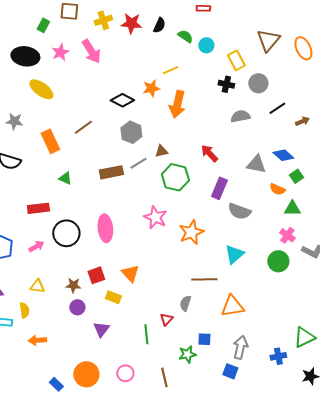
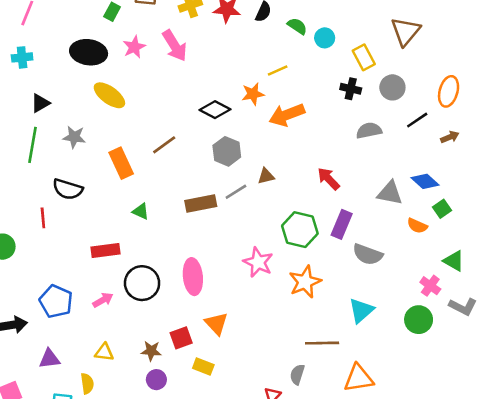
orange ellipse: (303, 48) -> (449, 91), moved, turned 40
orange arrow: (177, 104) -> (287, 115), turned 56
green hexagon: (175, 177) -> (300, 230), moved
green triangle: (292, 208) -> (454, 261), moved, turned 30
orange triangle: (130, 273) -> (216, 324), moved

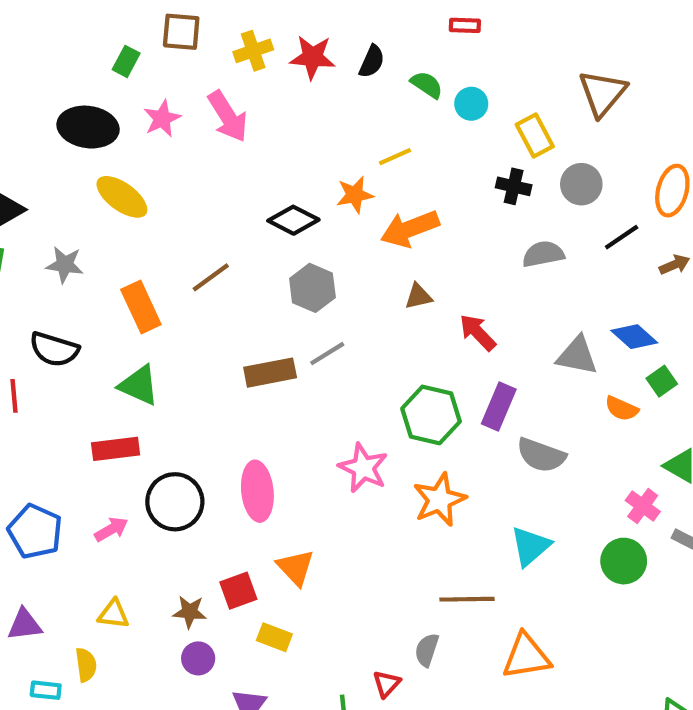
brown triangle: (266, 176) -> (418, 296), moved
green triangle: (141, 211) -> (139, 385), moved, size x1.5

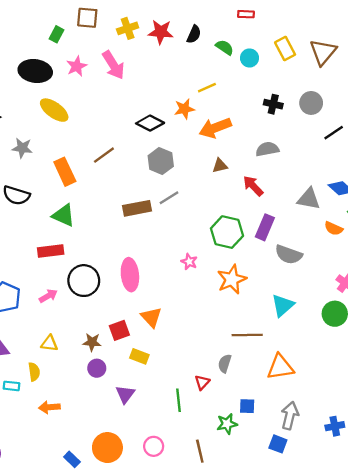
yellow rectangle: (535, 135) -> (285, 49), moved
gray semicircle: (543, 254) -> (267, 149), moved
pink star: (363, 468) -> (189, 262), size x0.6

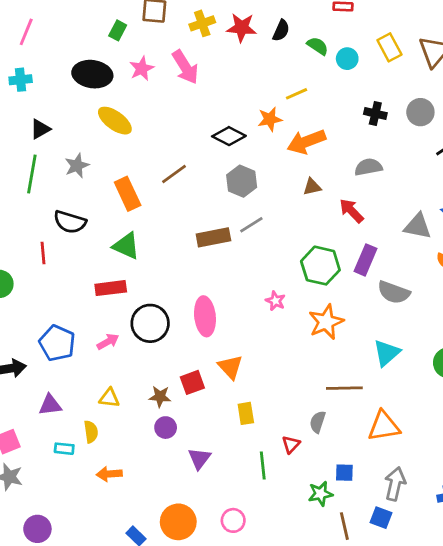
gray star: (22, 148) -> (77, 166), turned -30
yellow rectangle: (139, 356) -> (246, 413), moved, turned 60
brown line: (200, 451) -> (344, 526), moved

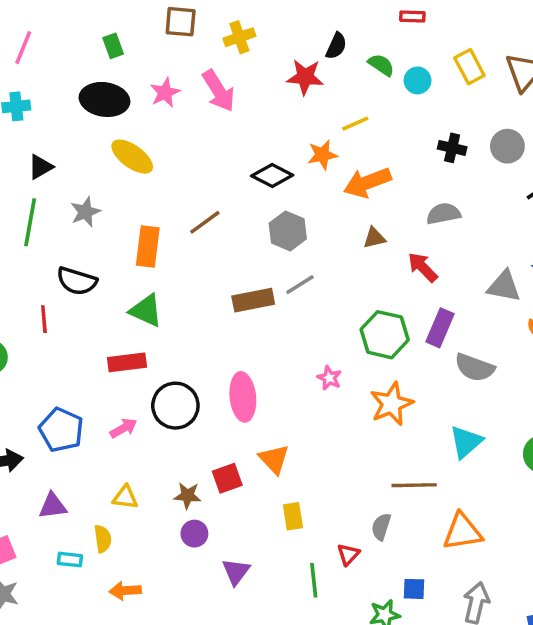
red star: (242, 28) -> (305, 77), moved
green rectangle: (118, 30) -> (113, 46), moved, turned -48
orange rectangle: (128, 194) -> (148, 246), turned 32

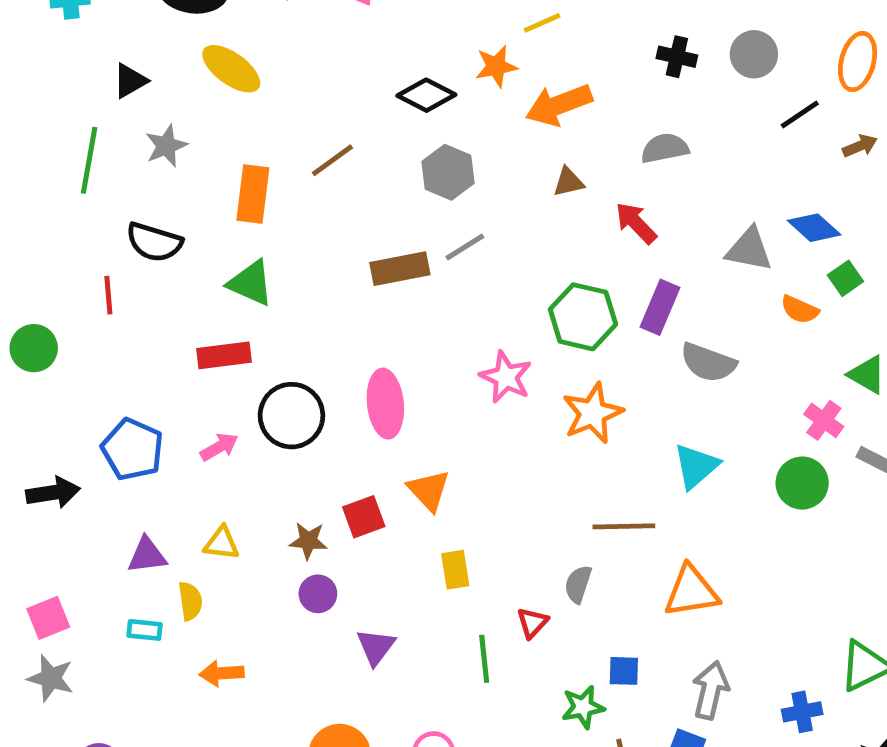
black triangle: (41, 167) -> (130, 81), moved
pink star: (329, 378) -> (506, 377), size x1.5
purple triangle: (53, 506) -> (147, 555), moved

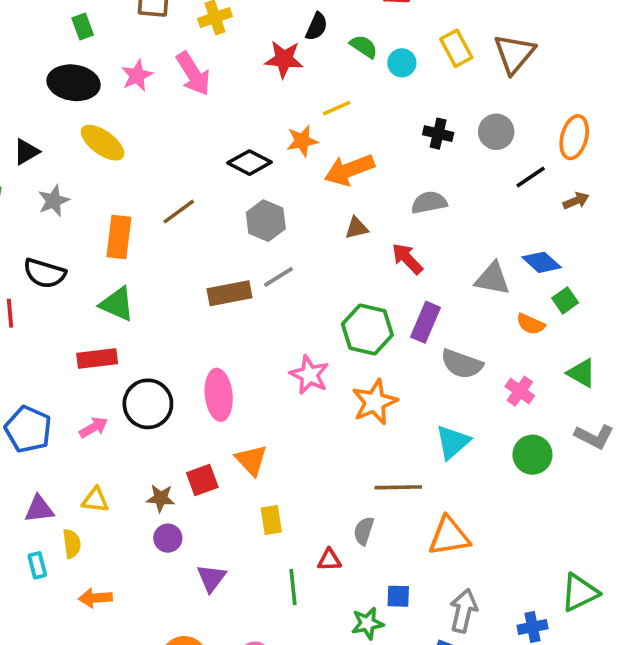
pink cross: (824, 420) -> (520, 391), moved
red triangle: (532, 623) -> (329, 560), turned 45
cyan rectangle: (145, 630) -> (37, 565), turned 70

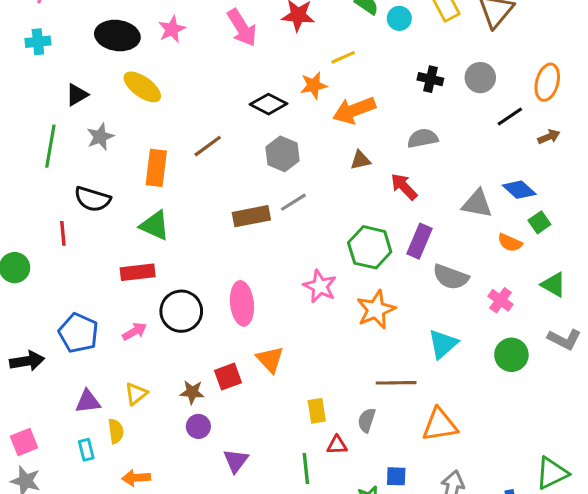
pink arrow: (193, 74) -> (242, 28), moved
yellow triangle: (95, 500) -> (136, 394), turned -45
yellow rectangle: (271, 520) -> (317, 411), moved

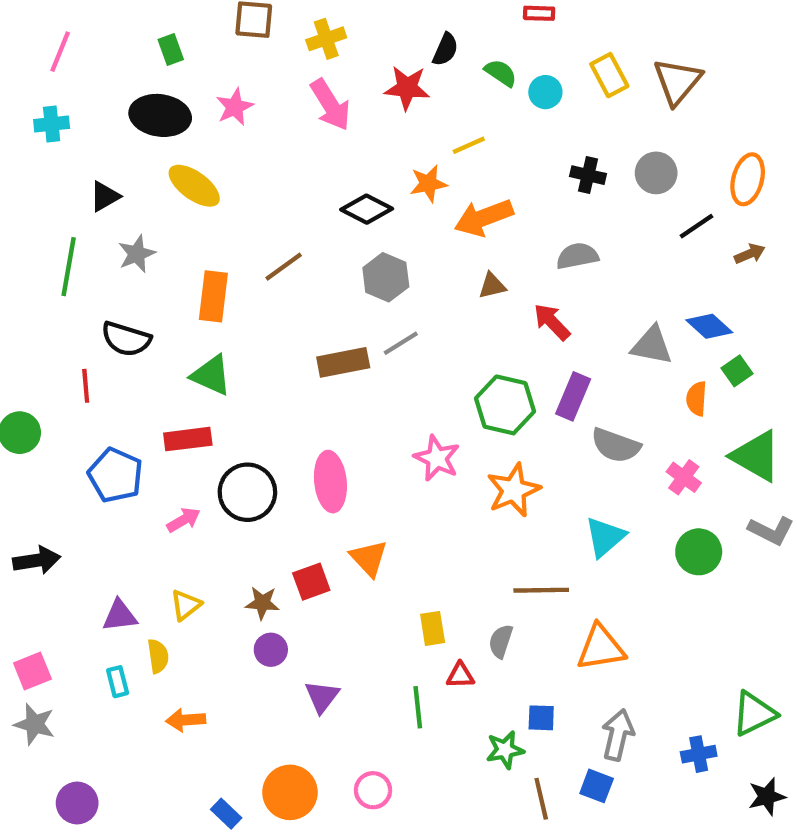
orange semicircle: (510, 243) -> (697, 399), turned 70
green triangle: (553, 285) -> (756, 456), size x1.5
blue pentagon: (78, 333) -> (115, 475), moved

